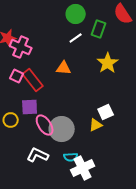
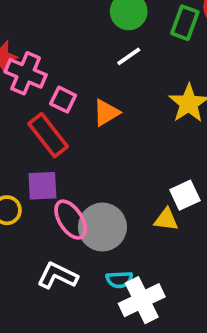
green rectangle: (99, 29) -> (185, 23), moved
orange triangle: (64, 68) -> (106, 113), turned -35
pink square: (17, 76) -> (63, 100), moved
yellow triangle: (96, 125) -> (166, 220), turned 32

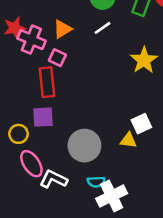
orange triangle: (106, 113) -> (62, 29), moved
red rectangle: (48, 135) -> (47, 82), turned 32
pink ellipse: (71, 220) -> (31, 164), moved

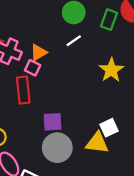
orange triangle: (62, 29) -> (38, 52), moved
purple square: (43, 117) -> (53, 122), moved
yellow triangle: (128, 140) -> (97, 143), size x1.5

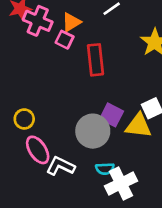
red rectangle: (23, 90) -> (95, 60), moved
purple square: (53, 122) -> (112, 115), moved, turned 30

